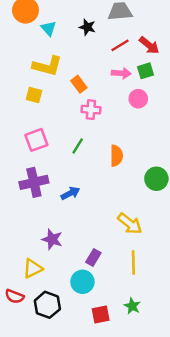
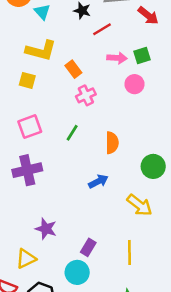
red line: (120, 45) -> (102, 29), moved
red arrow: (149, 45) -> (148, 16), moved
pink cross: (91, 110) -> (86, 95), turned -30
blue arrow: (70, 193) -> (98, 181), moved
yellow arrow: (130, 224) -> (139, 205), moved

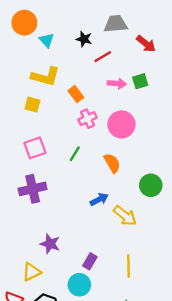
pink circle: (134, 84) -> (121, 124), moved, size x1.5
orange semicircle: (112, 143) -> (112, 163), turned -30
yellow arrow: (139, 205) -> (125, 216), moved

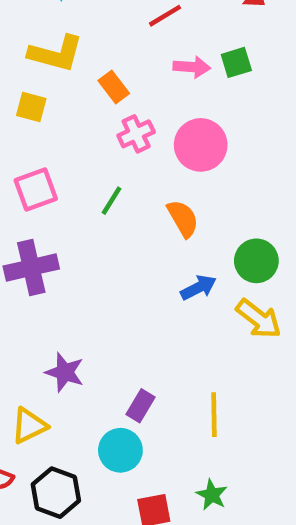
blue arrow: (99, 199) -> (198, 288), moved
yellow arrow: (125, 216) -> (259, 319), moved

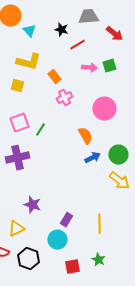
pink circle: (201, 145) -> (104, 109), moved
green line: (112, 201) -> (40, 130), moved
blue arrow: (198, 288) -> (92, 158), moved

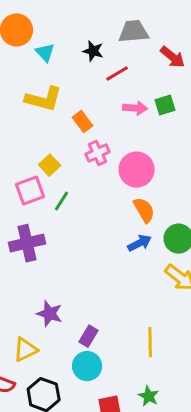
yellow square: (17, 86) -> (50, 165), moved, turned 32
pink circle: (104, 109) -> (137, 170), moved
orange semicircle: (85, 136) -> (144, 210), moved
purple rectangle: (66, 220) -> (89, 336), moved

